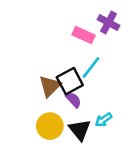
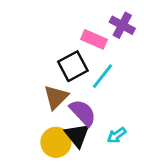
black square: (70, 81) -> (73, 66), moved
purple semicircle: (74, 100) -> (83, 113), size x1.5
black triangle: (80, 130) -> (77, 135), moved

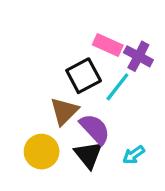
purple cross: (122, 25) -> (138, 56), moved
yellow circle: (56, 142) -> (42, 152), moved

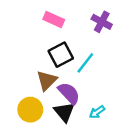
pink rectangle: (108, 45) -> (54, 19), moved
purple cross: (138, 56) -> (102, 22), moved

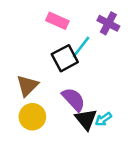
cyan line: (85, 63) -> (81, 47), moved
brown triangle: (47, 80) -> (27, 86), moved
black triangle: (64, 112) -> (86, 119), moved

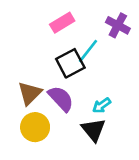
pink rectangle: (57, 21) -> (62, 23), turned -55
purple semicircle: (74, 99) -> (61, 99), moved
cyan arrow: (103, 119) -> (102, 105), moved

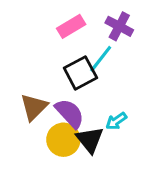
purple cross: (118, 25) -> (119, 26), moved
yellow circle: (35, 127) -> (63, 140), moved
black triangle: (93, 130) -> (90, 140), moved

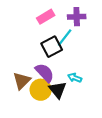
purple cross: (119, 26) -> (77, 17), turned -30
brown triangle: (34, 107) -> (22, 81), moved
cyan arrow: (116, 121) -> (75, 78), turned 56

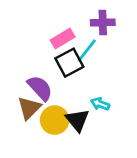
pink rectangle: (46, 17) -> (63, 39), moved
purple semicircle: (45, 73) -> (40, 88), moved

